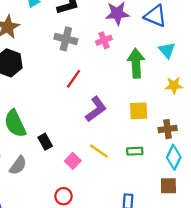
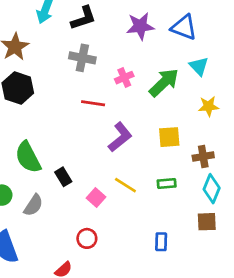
pink cross: (104, 40) -> (124, 78), moved
green arrow: (136, 63) -> (164, 83), turned 52
red line: (74, 79) -> (93, 103), turned 66

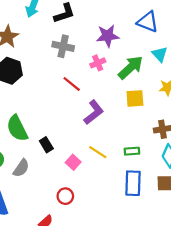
purple star: (140, 26) -> (108, 36), moved
red line: (93, 103) -> (72, 84), turned 30
yellow square: (169, 137) -> (135, 98), moved
blue rectangle: (161, 242) -> (133, 183), moved, size x1.6

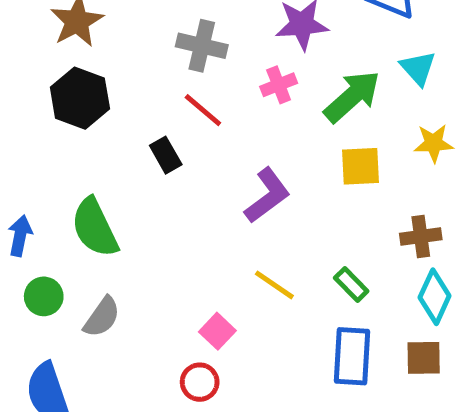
red line: (72, 84) -> (203, 110), moved
black rectangle: (46, 145) -> (166, 155), moved
green rectangle: (132, 151) -> (351, 284), turned 48
pink square: (73, 162) -> (217, 331), moved

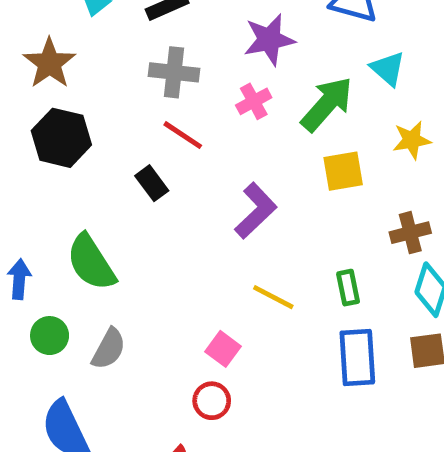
green rectangle: (351, 284) -> (348, 288), turned 40

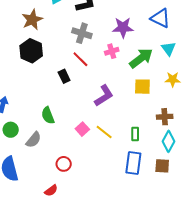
green semicircle: (91, 262) -> (48, 115), moved, size x0.7
pink square: (223, 349) -> (82, 129), moved
red circle: (212, 401) -> (64, 164), moved

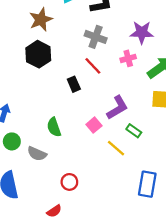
pink square: (82, 129) -> (94, 125), moved
green rectangle: (135, 134) -> (134, 131), moved, turned -56
gray semicircle: (34, 140) -> (37, 154), turned 72

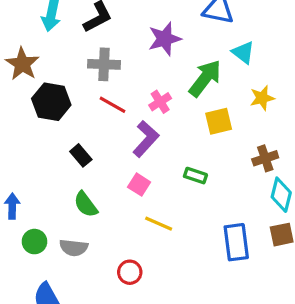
black hexagon: (38, 54) -> (51, 102), moved
pink cross: (128, 58) -> (160, 102), moved
black rectangle: (74, 84) -> (81, 155), moved
purple L-shape: (117, 108) -> (146, 139), moved
yellow line: (116, 148) -> (159, 224), moved

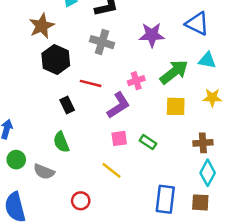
cyan triangle: (243, 52) -> (207, 60), turned -42
red line: (113, 105) -> (91, 83), moved, turned -30
pink square: (139, 185) -> (119, 138), moved, turned 35

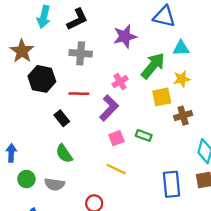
yellow star: (212, 98) -> (182, 79), moved
brown cross: (203, 143) -> (183, 116), moved

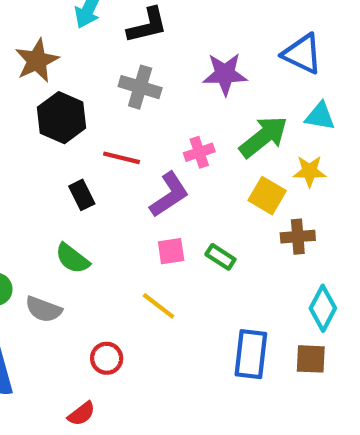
yellow square: (162, 97) -> (267, 196), turned 30
green semicircle: (64, 154) -> (72, 258), turned -30

